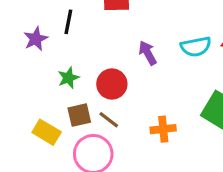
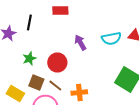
brown square: (79, 115) -> (36, 83), turned 35
orange cross: (163, 129) -> (79, 93), moved

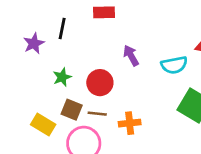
cyan semicircle: (111, 39) -> (174, 65), moved
brown line: (55, 86) -> (97, 114), turned -32

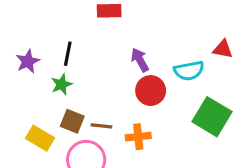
black line: (62, 29) -> (68, 54), moved
purple star: (34, 43) -> (28, 61), moved
red circle: (100, 83) -> (151, 91), moved

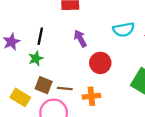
purple arrow: (140, 60) -> (80, 38), moved
cyan semicircle: (189, 71) -> (124, 30), moved

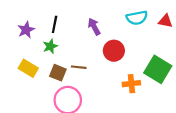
brown line: (65, 88) -> (79, 67), moved
orange cross: (91, 96) -> (131, 84), moved
yellow rectangle: (20, 97) -> (28, 68), moved

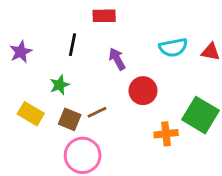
black line: (55, 24) -> (73, 45), moved
purple star: (26, 30) -> (21, 52), moved
brown line: (79, 67) -> (97, 112), turned -32

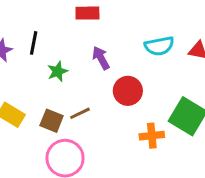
black line: (73, 45) -> (34, 43), moved
green star: (60, 85) -> (58, 71), moved

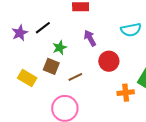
black line: (34, 43) -> (43, 28), turned 42
brown square: (52, 121) -> (51, 66), moved

